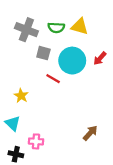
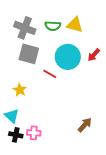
gray square: (43, 53) -> (29, 54), moved, size x1.5
black cross: (16, 154) -> (16, 135), moved

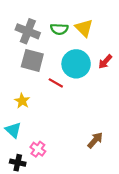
yellow triangle: (75, 25) -> (84, 28), turned 30
pink cross: (34, 133) -> (38, 149), turned 32
black cross: (16, 135) -> (18, 163), moved

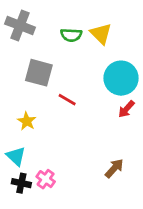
gray cross: (28, 31) -> (20, 26), moved
red arrow: (105, 62) -> (126, 109), moved
cyan circle: (76, 64) -> (121, 78), moved
black cross: (18, 163) -> (21, 183), moved

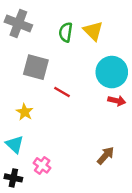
green semicircle: (71, 35) -> (66, 32), turned 96
red arrow: (126, 109) -> (117, 101), turned -119
black cross: (21, 183) -> (13, 178), moved

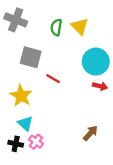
yellow star: (25, 112) -> (21, 96), size x1.5
cyan triangle: (15, 144) -> (25, 123), moved
black cross: (13, 178) -> (16, 144), moved

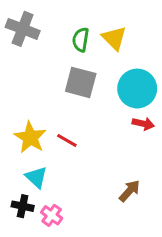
gray square: (31, 57) -> (81, 82), moved
red line: (53, 79) -> (67, 140), moved
pink cross: (36, 142) -> (52, 215), moved

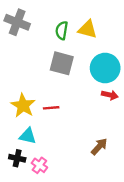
yellow triangle: (114, 38) -> (88, 29), turned -30
red line: (67, 140) -> (51, 108), turned -35
cyan triangle: (36, 177) -> (28, 136), turned -30

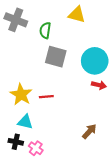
yellow triangle: (88, 29) -> (77, 15), moved
green semicircle: (62, 30) -> (45, 30), moved

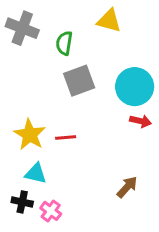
gray square: (56, 57) -> (79, 81), turned -35

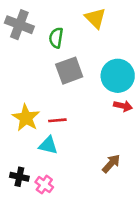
yellow triangle: (109, 21) -> (95, 18), turned 30
cyan triangle: (36, 174) -> (48, 145), moved

